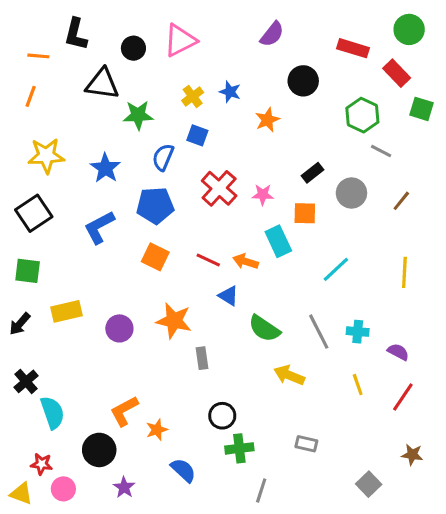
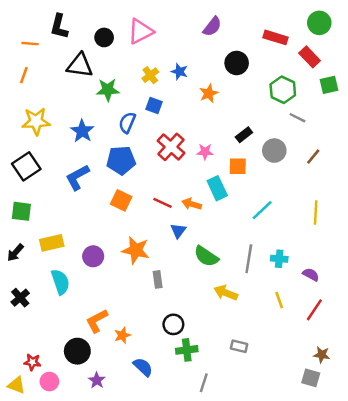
green square: (422, 109) -> (329, 85), turned -30
blue triangle: (228, 296) -> (178, 231), turned 35
gray line: (319, 332) -> (249, 259), turned 36
cyan semicircle: (52, 413) -> (60, 282), moved
gray square: (369, 484) -> (311, 378), moved, turned -30

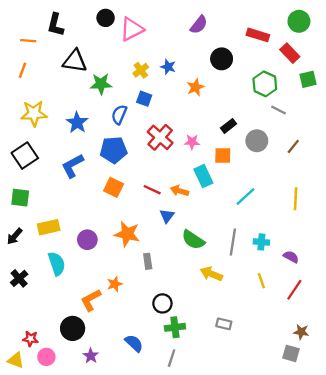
black circle: (104, 37) -> (106, 18), moved
orange star: (122, 335) -> (115, 284), moved
gray line: (204, 383) -> (172, 358), moved

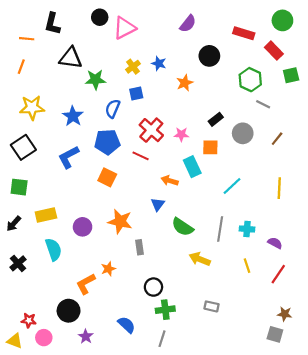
blue square: (144, 99) -> (136, 94), turned -32
red line: (152, 190) -> (141, 156), moved

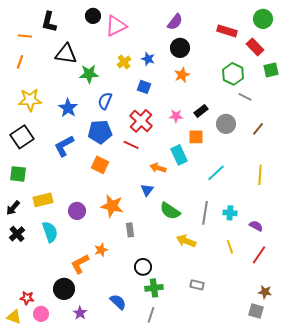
black circle: (209, 56) -> (180, 48), moved
orange star: (185, 83) -> (182, 75), moved
blue square: (136, 94) -> (144, 87), moved, turned 32
pink star: (181, 134) -> (176, 116), moved
black cross: (18, 263) -> (17, 234), moved

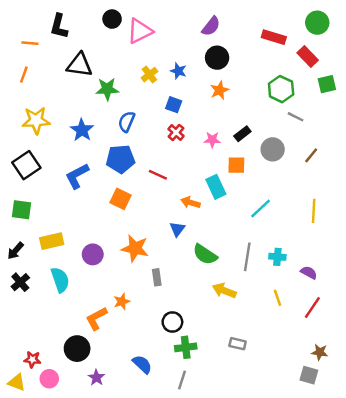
red cross: (141, 121) -> (176, 132), moved, size x0.6

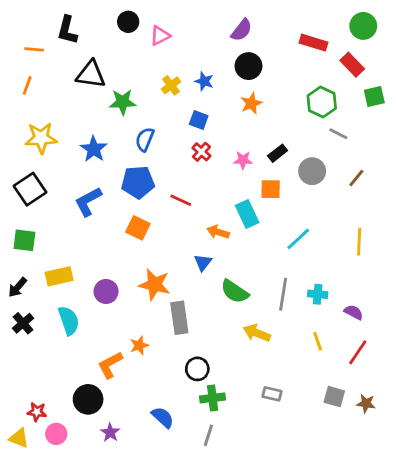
pink triangle: (140, 31) -> (160, 36), size x0.7
gray rectangle: (157, 277) -> (179, 318), size x1.6
gray square: (309, 375) -> (334, 397), moved

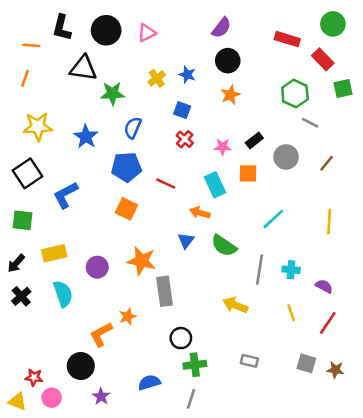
black circle: (128, 22) -> (106, 30), moved, size x1.5
blue L-shape: (88, 202) -> (66, 195), moved
cyan rectangle: (247, 214) -> (215, 185), moved
green semicircle: (235, 291) -> (224, 246), moved
blue semicircle: (163, 417) -> (149, 382), turned -60

